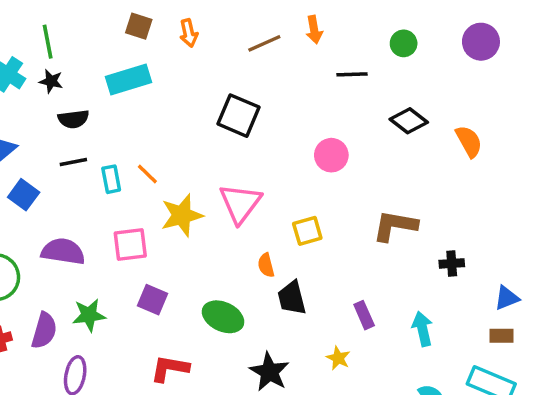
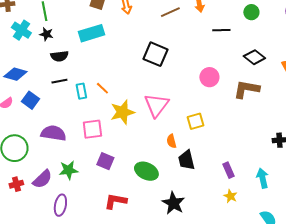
brown L-shape: (395, 226) -> (246, 89), moved
purple semicircle: (44, 331) -> (42, 179), turned 30
yellow star: (338, 358) -> (230, 196), moved

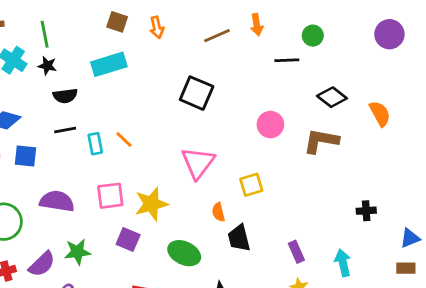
green circle: (251, 12) -> (313, 36), moved
blue square: (30, 100) -> (25, 156), turned -30
yellow star: (122, 112) -> (151, 204), moved

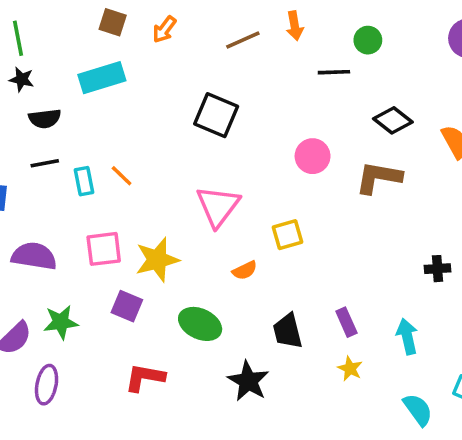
orange arrow: (157, 27) -> (164, 29), turned 50
orange semicircle: (218, 212) -> (245, 270), turned -102
black trapezoid: (239, 238) -> (288, 331), moved

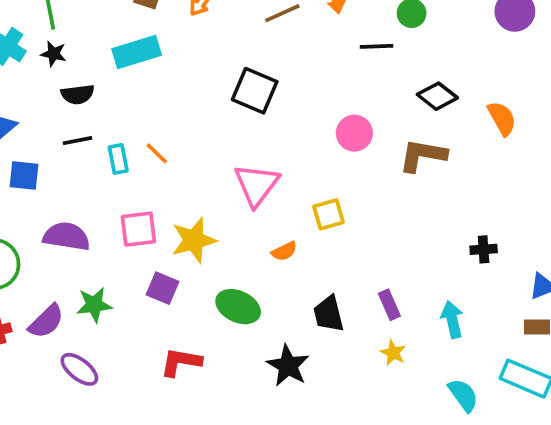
purple ellipse: (47, 385) -> (79, 369), turned -63

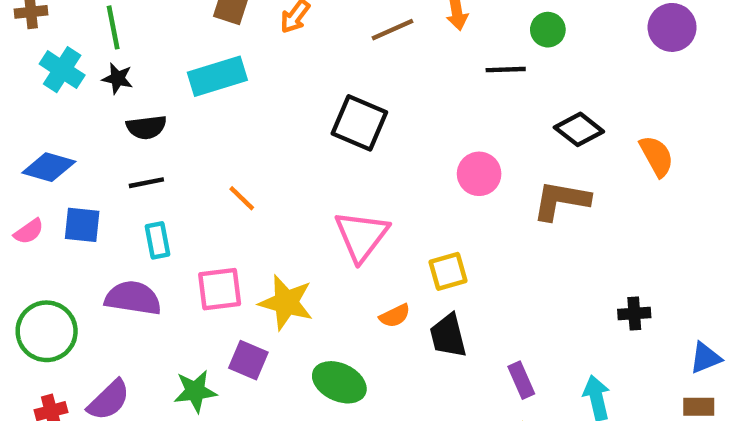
cyan rectangle: (118, 159) -> (157, 240), moved
yellow star: (194, 240) -> (286, 302), turned 30
green star: (94, 305) -> (195, 391), moved
black trapezoid: (329, 314) -> (448, 336), moved

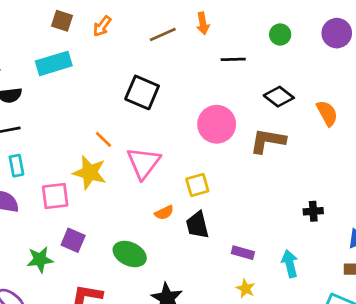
green circle: (548, 30) -> (280, 34), moved
pink circle: (479, 174) -> (217, 124), size x1.4
orange line: (242, 198) -> (103, 139), moved
yellow star: (286, 302) -> (90, 173), moved
purple rectangle: (521, 380) -> (243, 253), turned -50

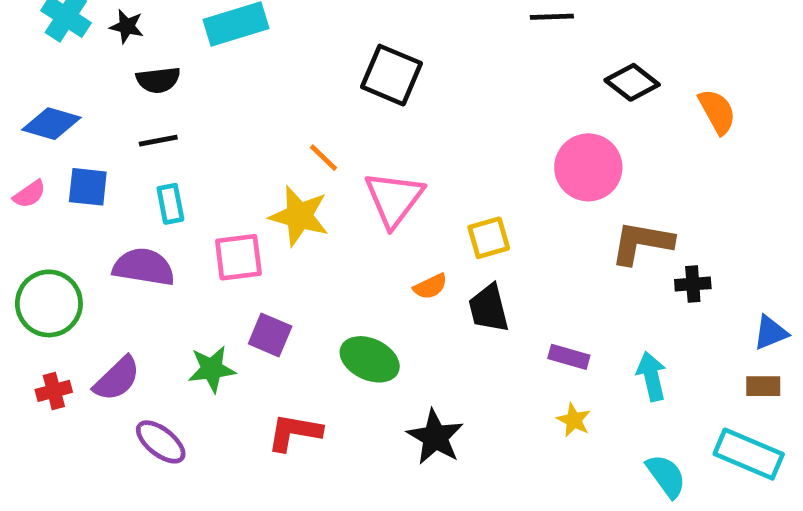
pink circle: (217, 124) -> (588, 167), moved
brown L-shape: (268, 141) -> (642, 243), moved

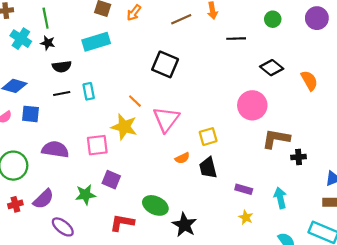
cyan rectangle: (170, 204) -> (89, 91), moved
green ellipse: (370, 359) -> (155, 205), moved

